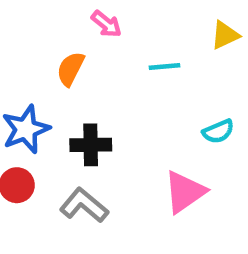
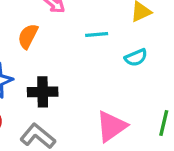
cyan semicircle: (218, 131) -> (136, 58), moved

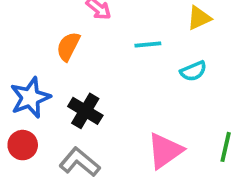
black cross: (43, 92) -> (85, 111), turned 32

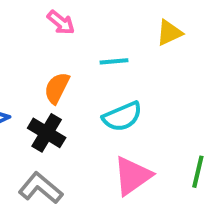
orange semicircle: (68, 46) -> (57, 88), moved
cyan semicircle: (193, 71) -> (122, 117), moved, size x1.4

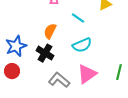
cyan line: (114, 61) -> (78, 18), turned 40
gray L-shape: (40, 188) -> (59, 80), moved

